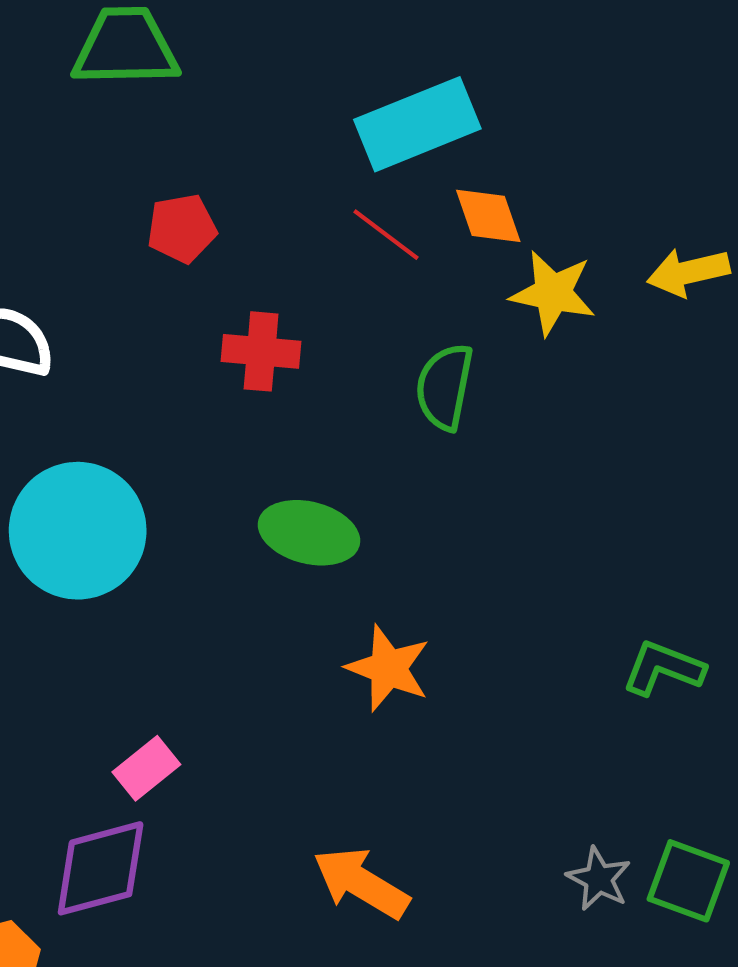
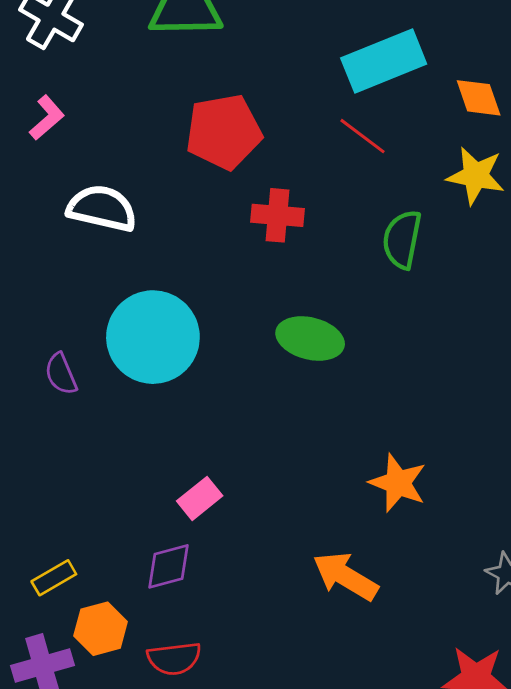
orange diamond: (488, 216) -> (479, 98), moved
red pentagon: (182, 228) -> (224, 132), size x1.6
orange star: (388, 668) -> (398, 483), moved
purple diamond: (101, 868) -> (169, 566), size x0.7

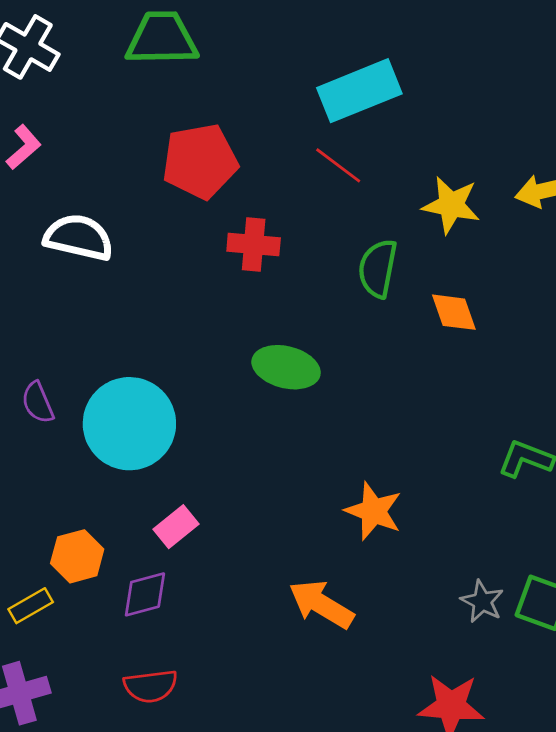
orange diamond: (479, 98) -> (454, 312), moved
cyan circle: (153, 337) -> (129, 424), moved
orange hexagon: (101, 629) -> (77, 556), moved

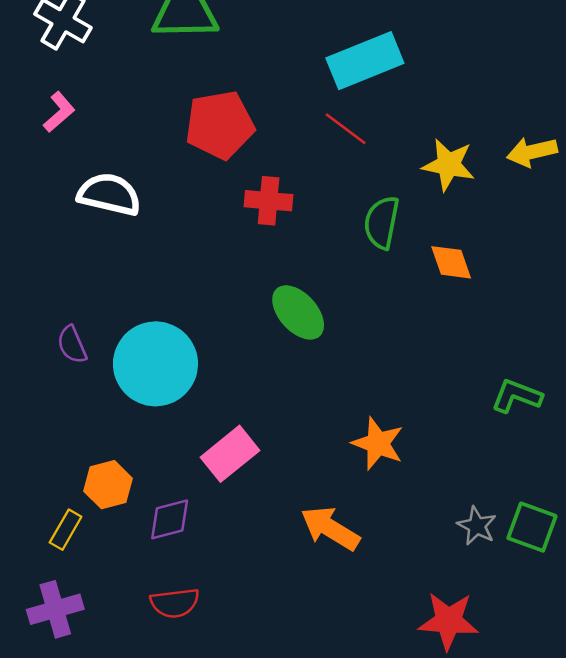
green ellipse: (286, 367) -> (298, 312), turned 34
pink rectangle: (176, 527) -> (230, 454), moved, size x1.4
yellow rectangle: (31, 606) -> (66, 530), turned -30

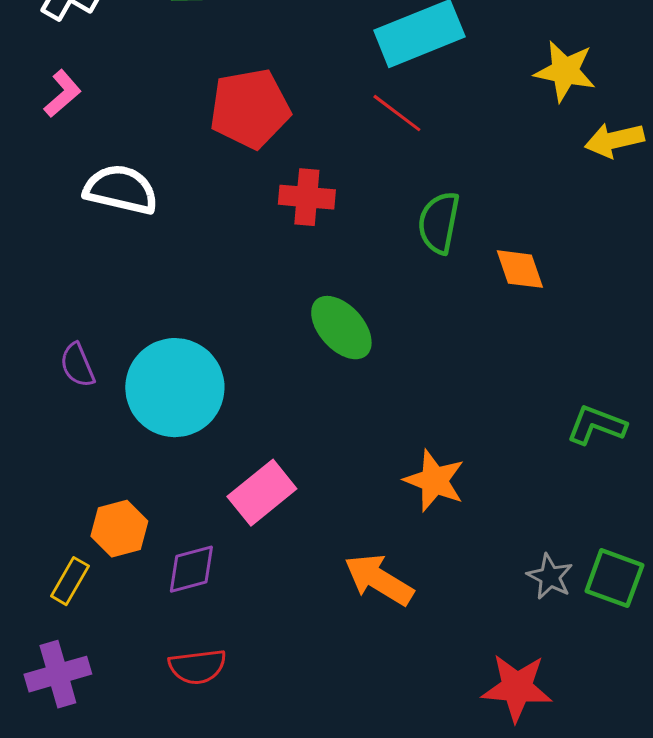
yellow star: (448, 165) -> (565, 71), moved

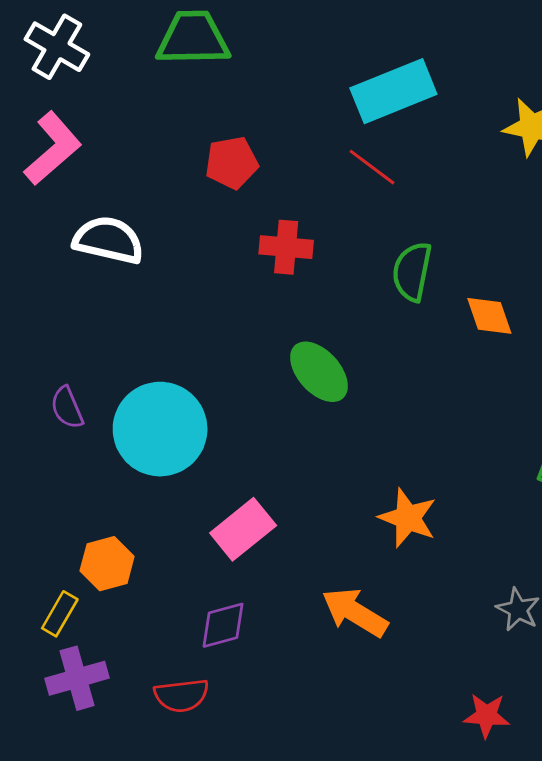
pink L-shape: (62, 94) -> (53, 148), size x1.6
red pentagon: (250, 109) -> (232, 163), size x0.7
purple diamond: (191, 569) -> (223, 625), moved
purple cross: (58, 674) -> (77, 678), moved
red star: (517, 688) -> (487, 715), size x0.7

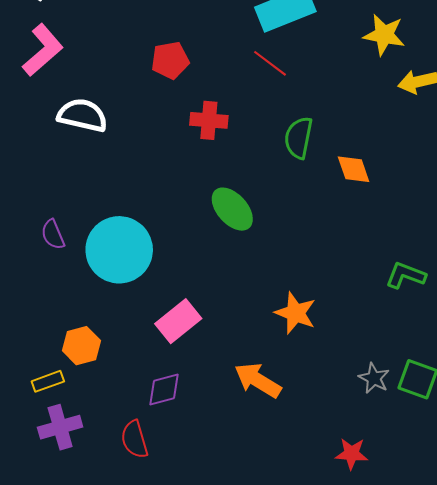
yellow rectangle: (60, 614) -> (48, 381), turned 40
red semicircle: (182, 695) -> (134, 439), turned 81

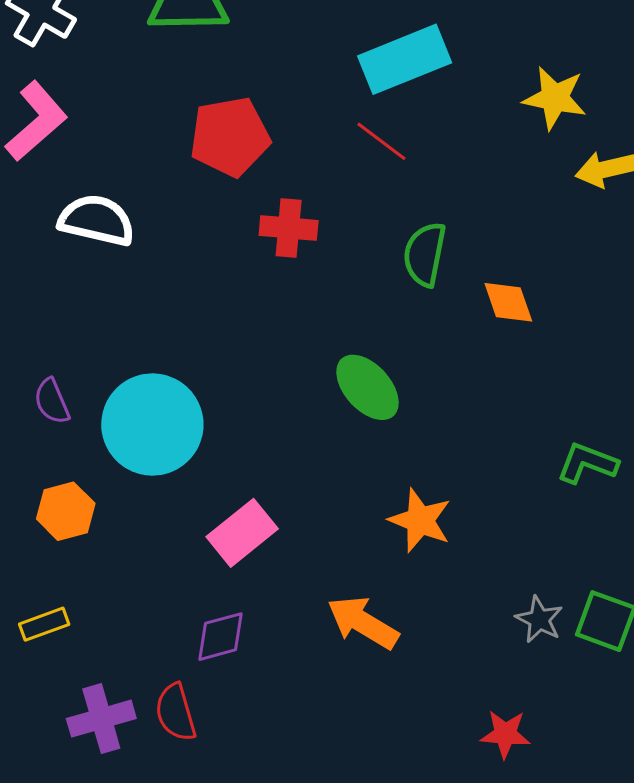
red pentagon: (170, 60) -> (230, 137), size x1.4
green ellipse: (232, 209) -> (367, 387), moved
orange hexagon: (81, 346) -> (66, 511), moved
purple cross: (60, 427) -> (101, 719), moved

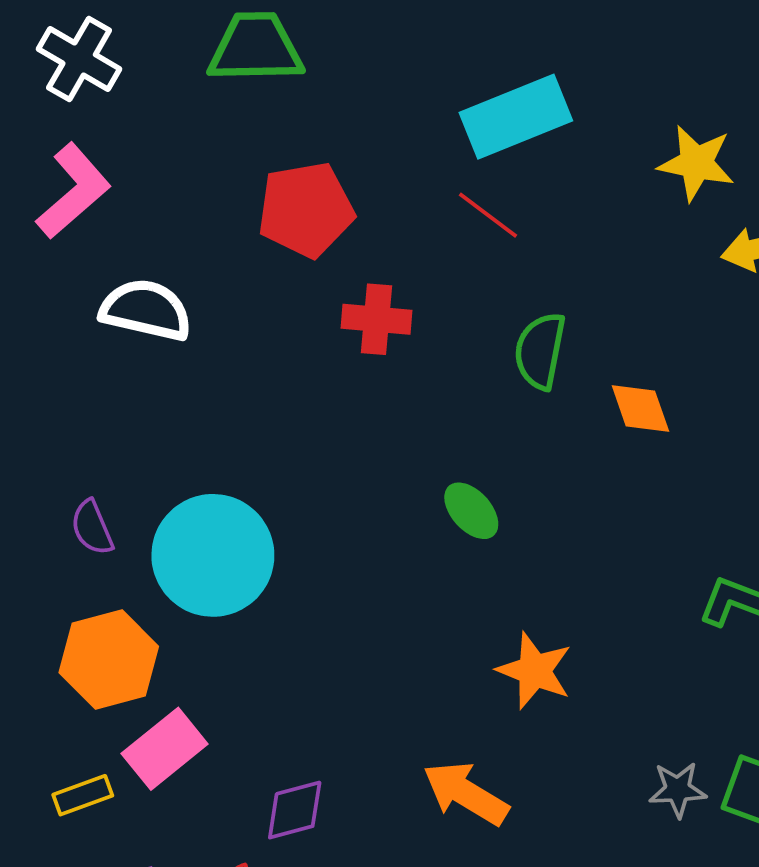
green ellipse: (367, 387) -> (471, 511), size x0.7
orange hexagon: (66, 511) -> (109, 659), size x1.4
pink rectangle: (242, 533) -> (165, 749), moved
gray star: (539, 619) -> (678, 790), turned -30

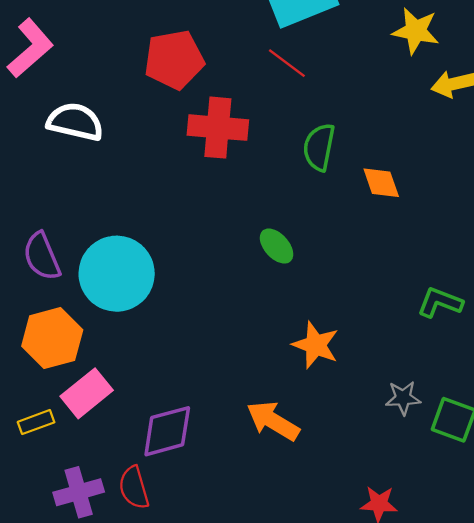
red cross: (376, 319) -> (218, 128), size x1.4
purple semicircle: (92, 527) -> (42, 256), size x1.4
gray star: (678, 790) -> (403, 398), moved
purple diamond: (295, 810) -> (167, 431), size x1.4

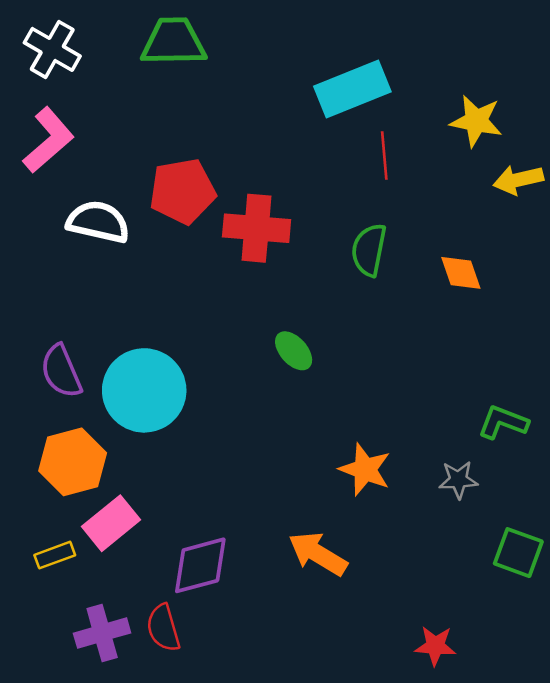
red pentagon: (174, 60) -> (182, 191), moved
red line: (287, 63) -> (384, 155), moved, turned 48
orange diamond: (381, 183) -> (461, 273), moved
green ellipse: (277, 246) -> (294, 351), moved
gray star: (403, 398) -> (458, 480), moved

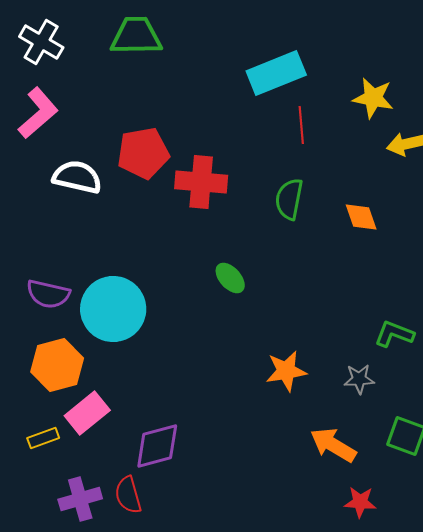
purple semicircle: (61, 371) -> (48, 294), turned -54
orange star: (365, 470) -> (286, 371), turned -30
orange arrow: (318, 554) -> (333, 445), moved
red star: (435, 646) -> (360, 502), moved

